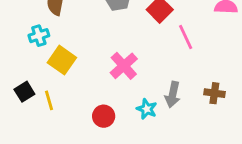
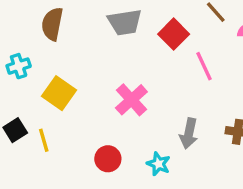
cyan cross: (39, 36) -> (19, 66), moved
cyan star: (147, 109) -> (158, 164), moved

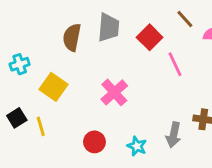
gray trapezoid: (125, 22) -> (109, 27), turned -76
brown semicircle: (52, 24) -> (72, 37), moved
gray arrow: (189, 133) -> (174, 135), moved

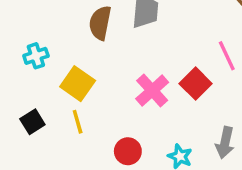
red square: (150, 37) -> (196, 84), moved
yellow line: (41, 126) -> (78, 122), moved

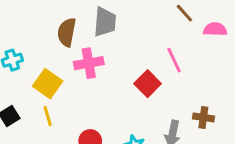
pink cross: (152, 91) -> (89, 63), moved, turned 32

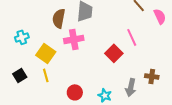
pink semicircle: (215, 29) -> (160, 16), turned 63

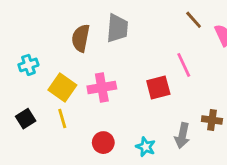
pink cross: (74, 39) -> (102, 87), moved
red square: (114, 53) -> (158, 87), turned 30

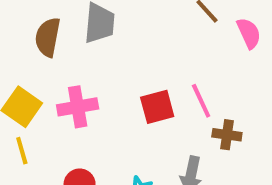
pink line: (184, 65) -> (201, 101), moved
brown cross: (212, 120) -> (227, 135), moved

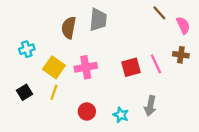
brown cross: (227, 135) -> (181, 55), moved
yellow line: (22, 151) -> (54, 92), turned 35

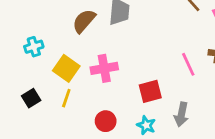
brown semicircle: (69, 28) -> (84, 21), turned 30
red square: (131, 67) -> (150, 91), moved

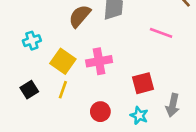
pink line: (188, 64) -> (161, 33), moved, turned -45

